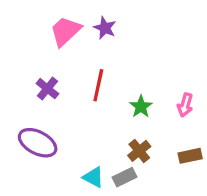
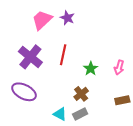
purple cross: (47, 89) -> (30, 57), size x1.6
brown cross: (139, 151) -> (81, 94), moved

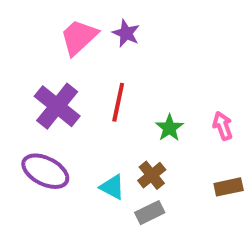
pink arrow: (119, 67) -> (223, 126), turned 144
cyan triangle: (60, 114) -> (112, 187), moved

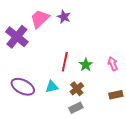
red line: (118, 102) -> (65, 62), moved
purple cross: (57, 106) -> (17, 37), moved
cyan triangle: (112, 187) -> (52, 87), moved, turned -40

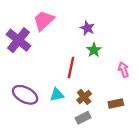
purple star: (64, 17) -> (87, 28), moved
green star: (86, 65) -> (94, 50), moved
brown rectangle: (116, 95) -> (116, 104), moved

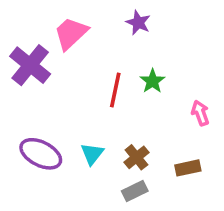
purple star: (87, 28) -> (138, 23), moved
red line: (71, 67) -> (115, 90), moved
cyan triangle: (57, 95) -> (92, 154), turned -40

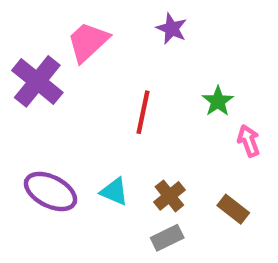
green star: (152, 81) -> (218, 101), moved
cyan triangle: (92, 154) -> (114, 191), turned -45
brown rectangle: (188, 168) -> (233, 209), turned 50

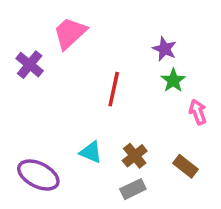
purple star: (172, 29) -> (164, 49), moved
purple cross: (37, 81) -> (30, 65), size x0.7
purple ellipse: (51, 191) -> (38, 175), moved

